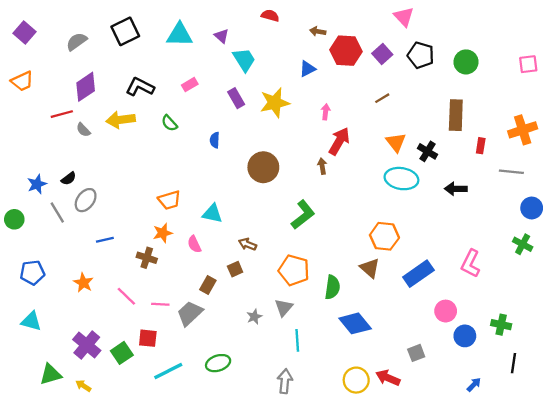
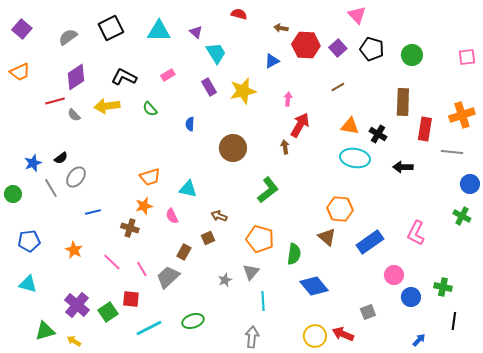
orange triangle: (396, 142) -> (350, 126), turned -42
red rectangle: (481, 146) -> (425, 129), size x1.6
pink line: (160, 304) -> (142, 269), turned 56

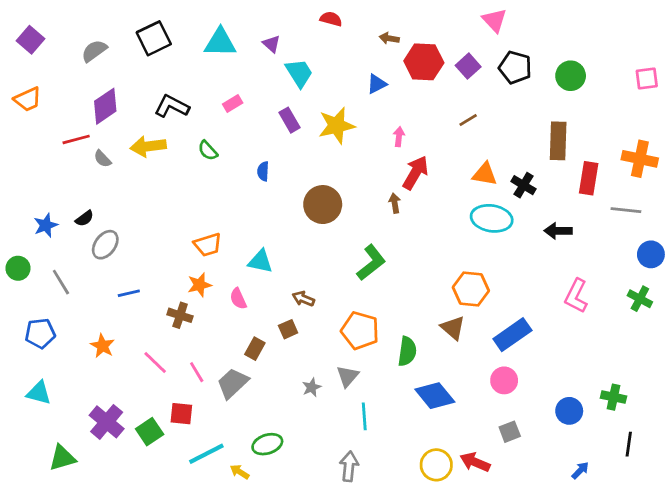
orange cross: (462, 115) -> (640, 159), turned 30
gray line: (51, 188) -> (61, 282), moved
pink L-shape: (416, 233) -> (576, 296), moved
pink circle: (394, 275) -> (504, 380), moved
yellow arrow: (74, 341) -> (240, 472), moved

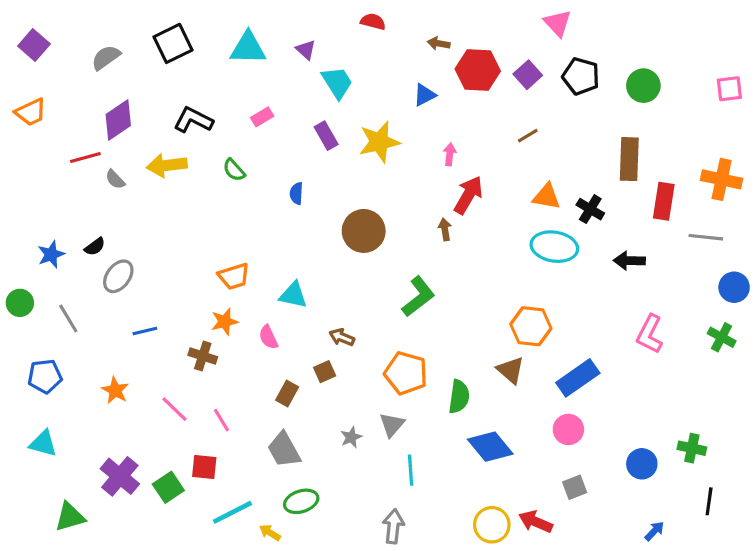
gray trapezoid: (233, 383) -> (284, 450), moved, turned -76

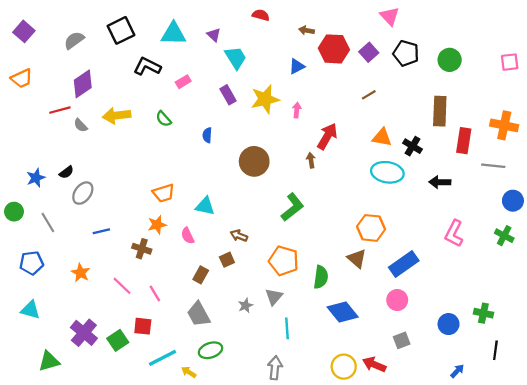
black L-shape: (193, 120) -> (147, 66), moved
pink arrow: (450, 154) -> (297, 110), moved

